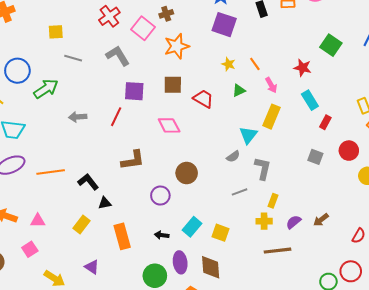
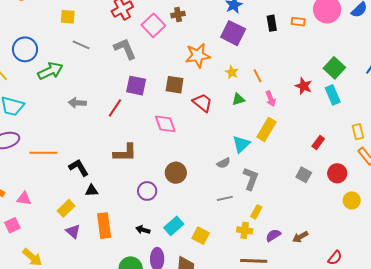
orange star: (177, 46) -> (198, 56), moved
cyan rectangle: (310, 100) -> (333, 95), moved
purple triangle: (92, 267) -> (73, 231), moved

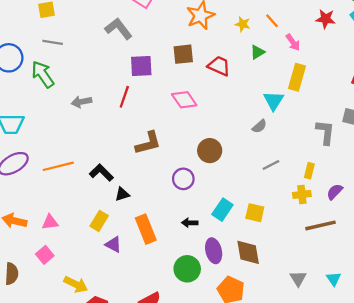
gray line: (81, 45) -> (53, 42), moved
green arrow: (50, 71) -> (43, 74), turned -85
gray L-shape: (251, 179) -> (325, 132), moved

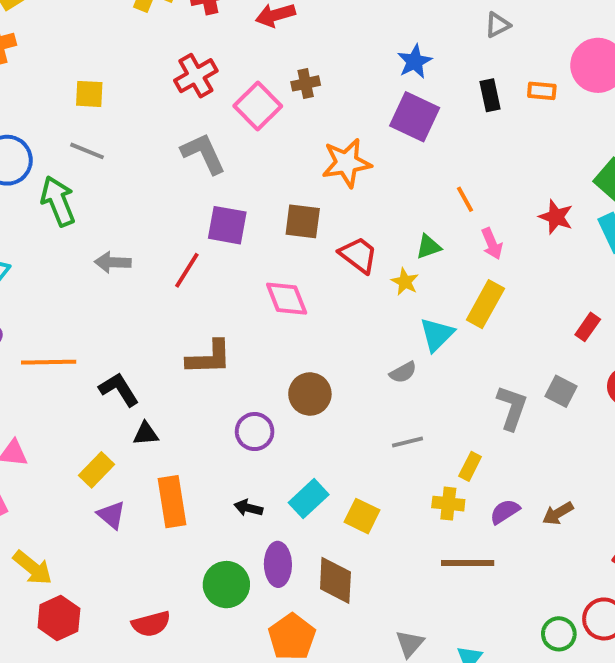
yellow star: (243, 24) -> (405, 282), moved

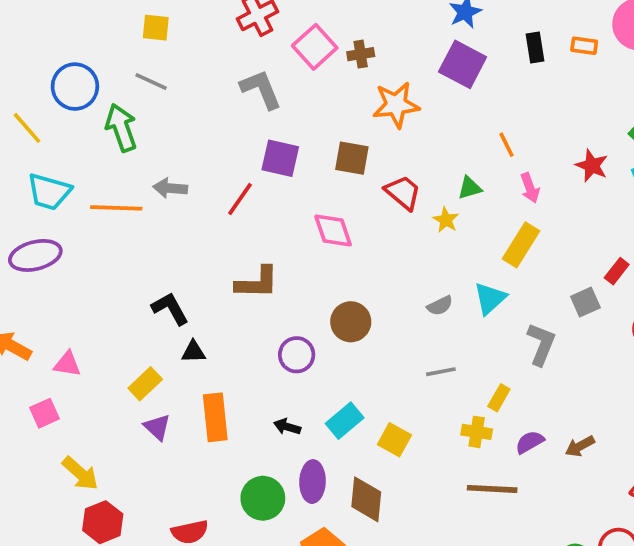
brown cross: (306, 83) -> (361, 54), moved
cyan triangle: (437, 334) -> (490, 298), moved
orange line: (49, 362) -> (116, 208), moved
gray square: (561, 391) -> (585, 302), moved, turned 36

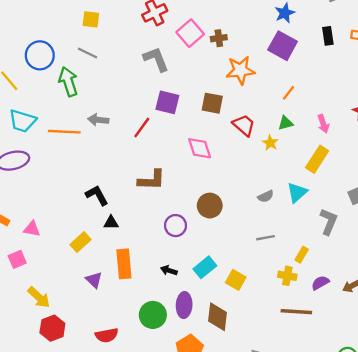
orange line: (507, 145) -> (288, 93), moved, turned 63
purple triangle: (157, 427) -> (94, 280), moved

